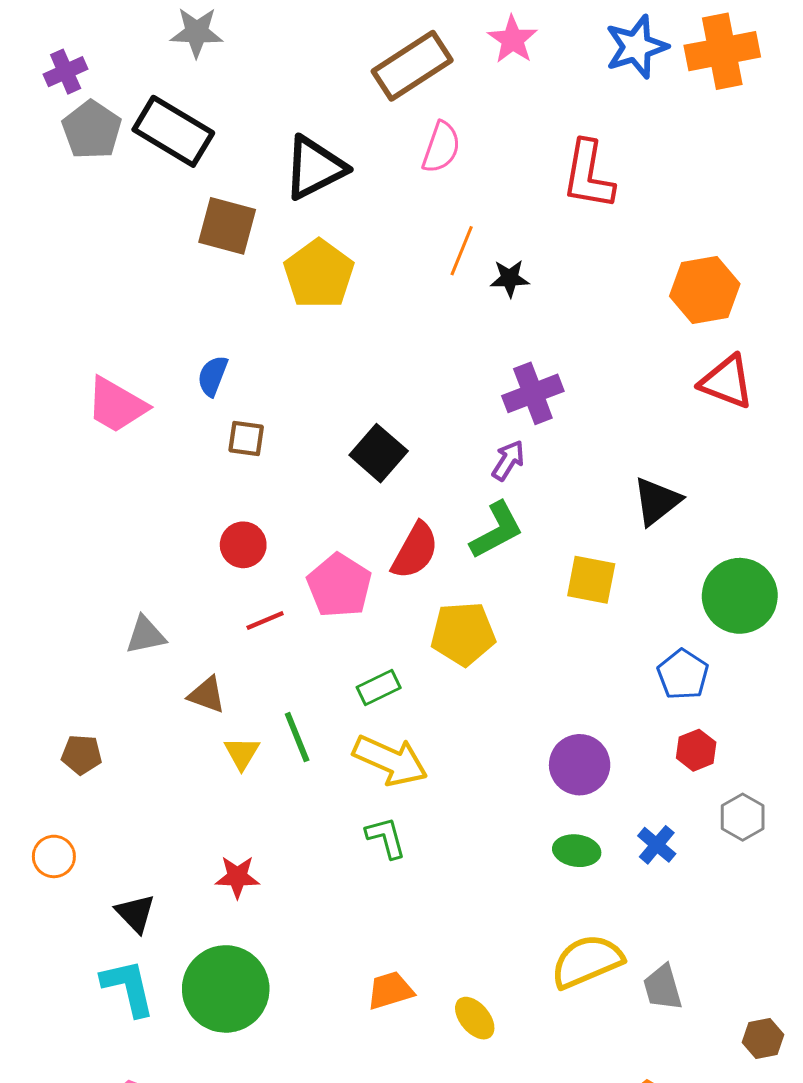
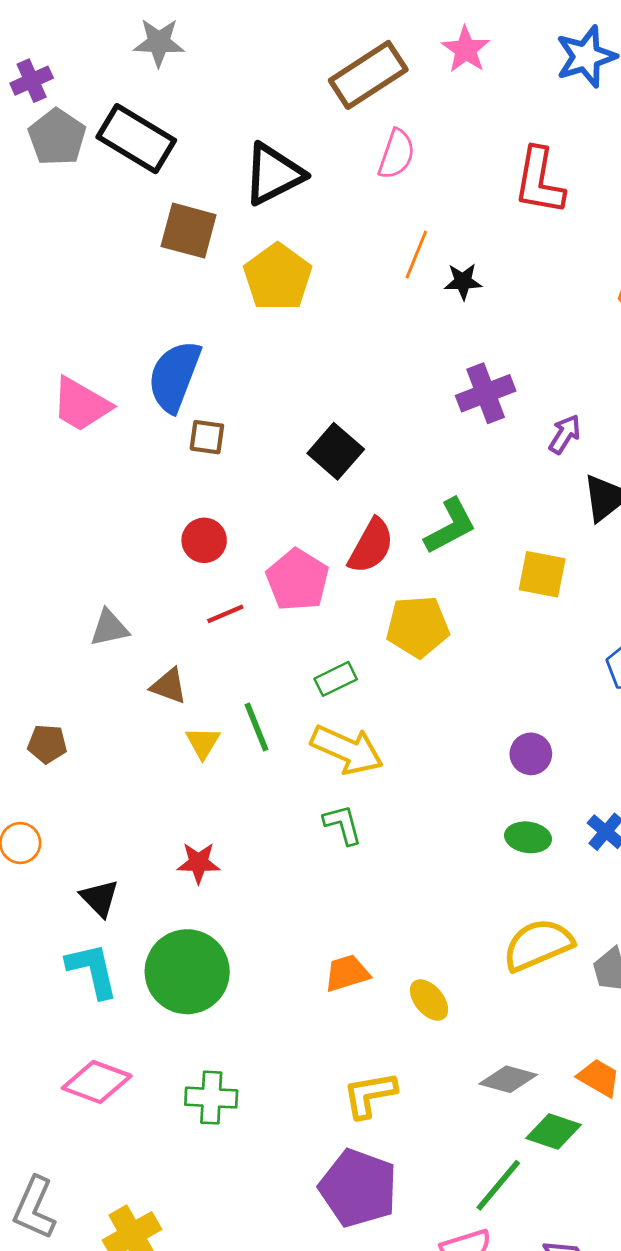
blue semicircle: (213, 376) -> (174, 376), size x1.8
purple arrow: (508, 460) -> (565, 434), moved
purple circle: (580, 765) -> (531, 754), size x0.7

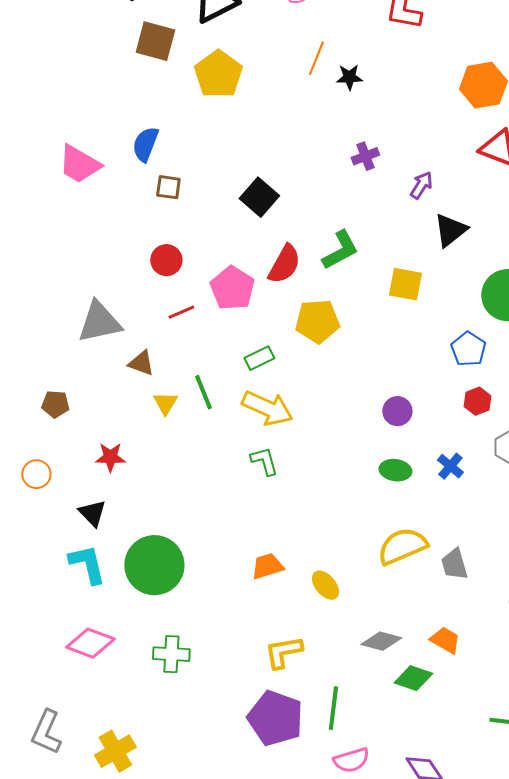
blue semicircle: (174, 376) -> (145, 144), size x0.7
purple cross: (486, 393) -> (365, 156), size x0.7
gray triangle: (109, 628) -> (99, 322), size x1.6
red star: (198, 863) -> (110, 457), moved
green line: (498, 1185) -> (333, 708), moved, turned -33

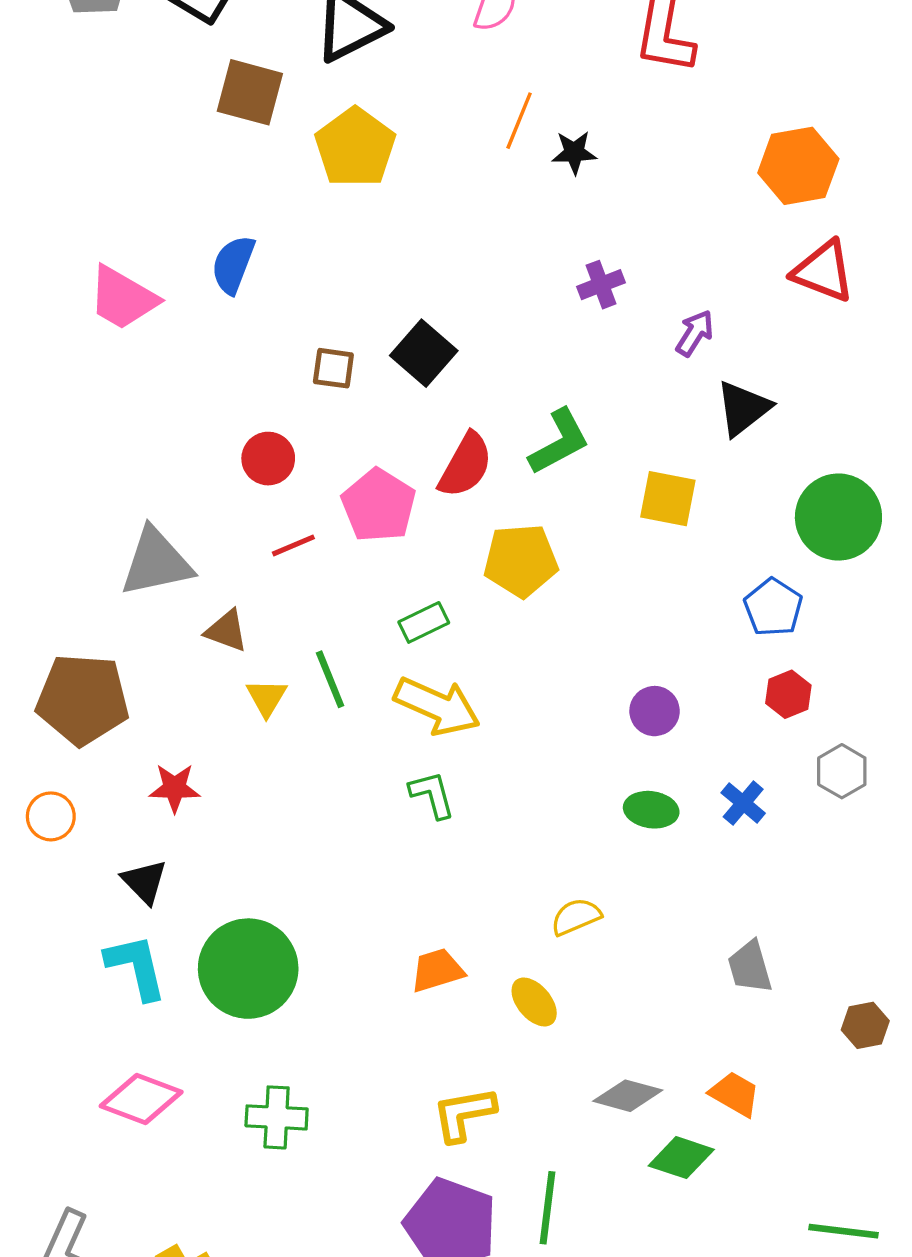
brown square: (168, 187) -> (333, 368), moved
brown pentagon: (55, 404) -> (83, 699), size x2.0
yellow semicircle: (402, 546) -> (576, 917), moved, size x0.6

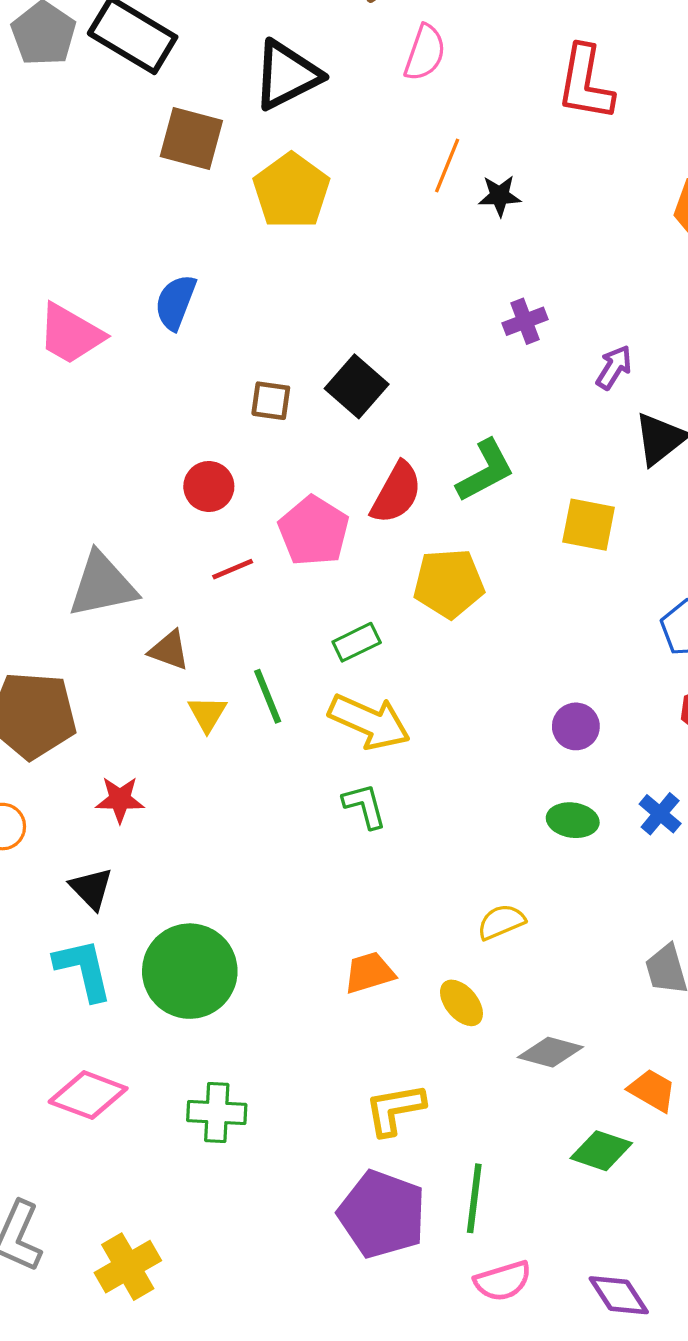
gray diamond: (628, 1096) -> (550, 1052), moved

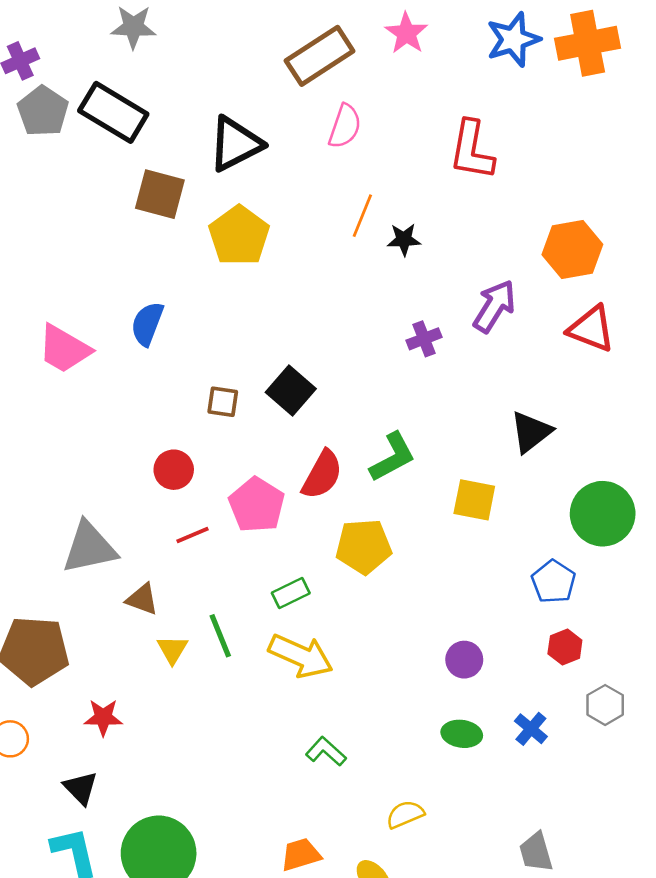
purple arrow: (614, 367) -> (494, 306), moved, size x1.5
green L-shape: (365, 806) -> (326, 751), moved, turned -33

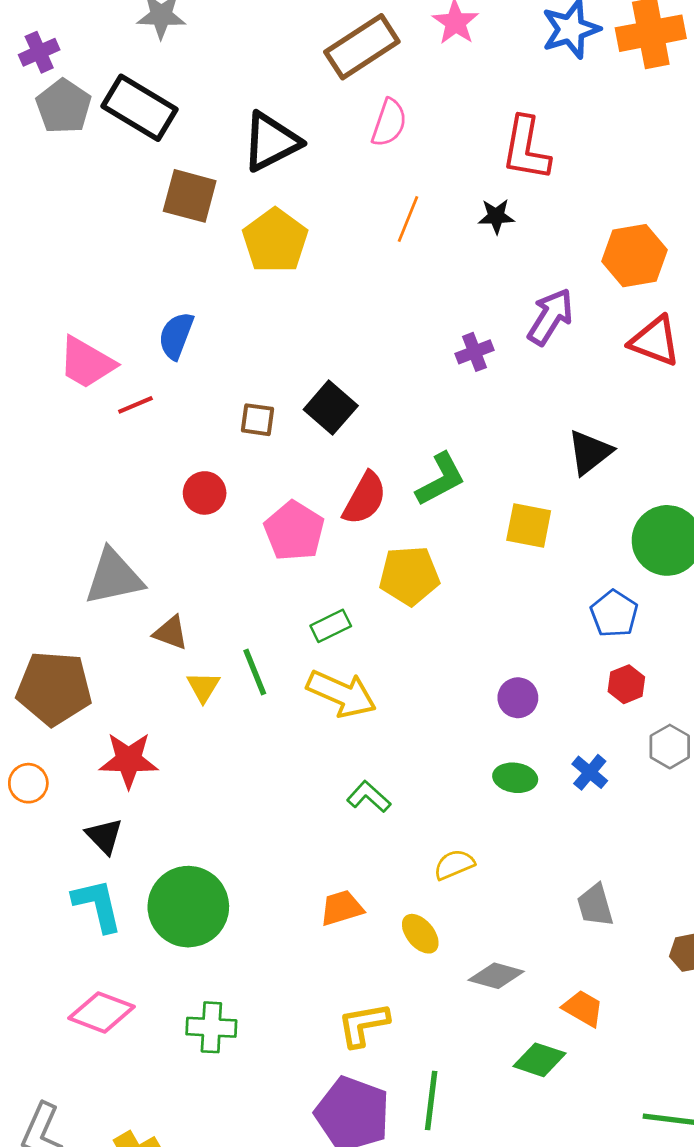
black star: (404, 239) -> (496, 216), moved
red line: (193, 535) -> (135, 405), moved
red star: (103, 717) -> (129, 760), size x1.4

